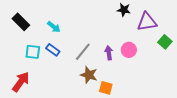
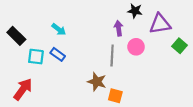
black rectangle: (21, 22) -> (16, 36), moved
pink circle: (129, 50) -> (136, 47), moved
gray line: (83, 52) -> (112, 56), moved, turned -36
purple arrow: (109, 53) -> (119, 28), moved

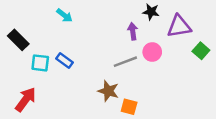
cyan arrow: (59, 29) -> (65, 15), moved
gray line: (112, 56) -> (125, 62), turned 66

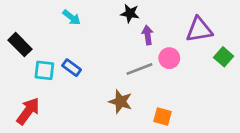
black star: (151, 12) -> (130, 13), moved
orange square: (129, 107) -> (162, 116), moved

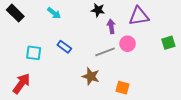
purple triangle: (199, 30) -> (139, 16), moved
black rectangle: (20, 45) -> (15, 13), moved
green square: (224, 57) -> (168, 43), turned 32
blue rectangle: (72, 68) -> (64, 47), moved

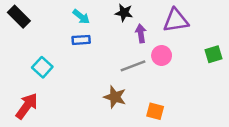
cyan arrow: (54, 13) -> (81, 17), moved
blue rectangle: (64, 47) -> (81, 40), moved, turned -40
cyan square: (34, 53) -> (42, 67), turned 35

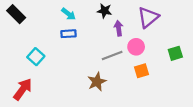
purple triangle: (176, 21) -> (148, 17), turned -30
green square: (213, 54) -> (175, 53), moved
brown star: (115, 97) -> (97, 82), turned 30
orange square: (155, 111) -> (142, 71), moved, turned -32

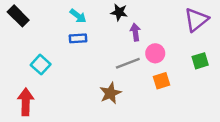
purple triangle: (148, 17) -> (196, 20), moved
red arrow: (23, 89) -> (26, 102), turned -35

